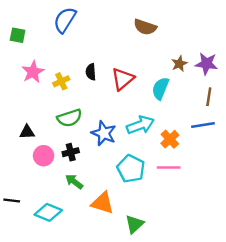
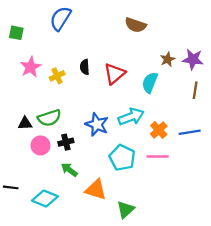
green semicircle: (70, 118) -> (49, 118), moved
blue line: (203, 125) -> (190, 132), moved

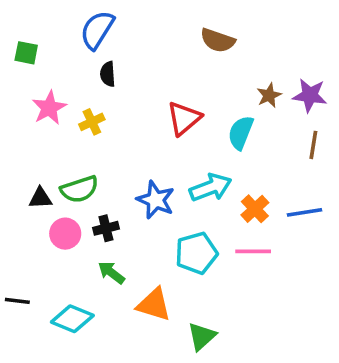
black semicircle: (85, 67) -> (108, 74), moved
cyan pentagon: (122, 158) -> (196, 253), turned 30

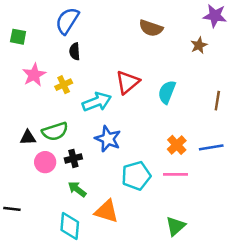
brown star: (269, 95) -> (199, 45), moved
purple star: (310, 95) -> (215, 16), moved
cyan arrow: (211, 188) -> (97, 102), moved
cyan diamond: (72, 319) -> (70, 226), moved, turned 72
green triangle: (202, 336) -> (175, 226), moved

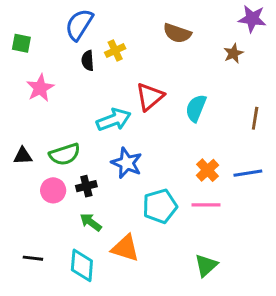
yellow cross: (64, 85) -> (115, 50), moved
black triangle: (28, 138) -> (23, 156), moved
black line: (12, 209) -> (33, 258), moved

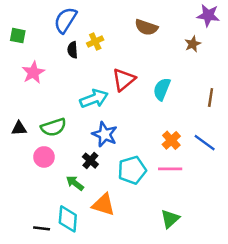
blue line: (248, 173) -> (205, 143), turned 45
black cross: (86, 186) -> (90, 161), moved, turned -35
black line: (33, 258) -> (42, 228), moved

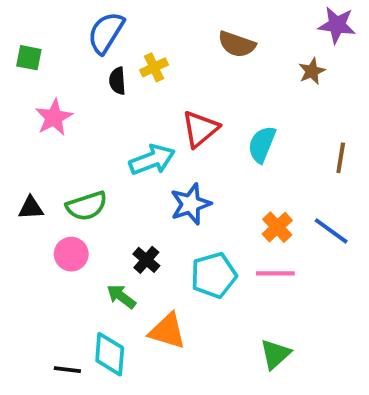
blue star: (105, 134) -> (191, 204), moved, turned 30

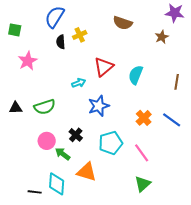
cyan arrow: (152, 160) -> (79, 83), size x0.6
pink circle: (71, 254) -> (47, 141), moved
pink line: (275, 273) -> (142, 153), moved, turned 54

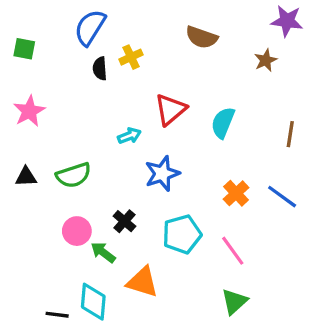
pink star: (28, 61) -> (29, 111), moved

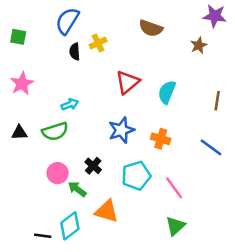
cyan arrow: (129, 136) -> (70, 104), moved
orange cross: (236, 193) -> (161, 139), moved, turned -30
cyan diamond: (93, 302) -> (70, 226), turned 48

